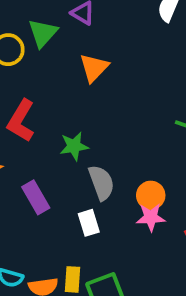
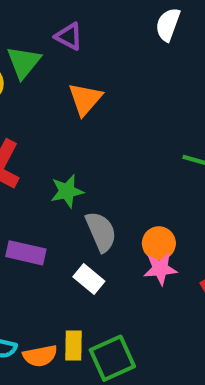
purple rectangle: (36, 197) -> (26, 253), turned -44
white rectangle: (89, 223) -> (89, 279), turned -30

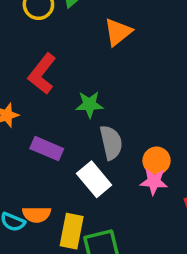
white rectangle: (89, 279) -> (94, 179), size x1.4
yellow rectangle: (73, 346) -> (72, 231), size x1.4
orange semicircle: (40, 356) -> (37, 214), moved

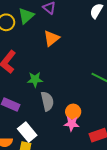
white rectangle: (94, 179) -> (27, 132), moved

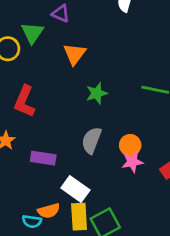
green star: (35, 80) -> (97, 93), moved
gray semicircle: (47, 101) -> (92, 140), turned -132

